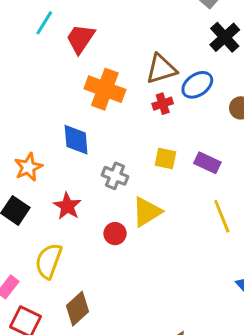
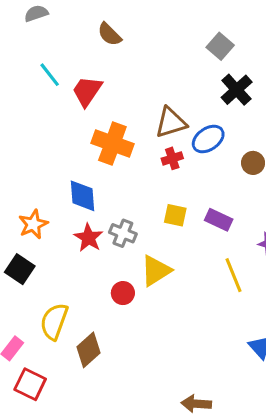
cyan line: (44, 23) -> (50, 75), turned -70
red star: (67, 206) -> (89, 238), moved
brown diamond: (77, 309) -> (89, 350), moved

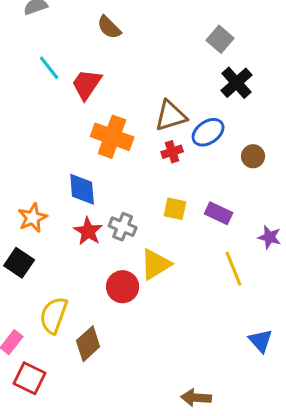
red circle: (123, 293) -> (123, 287), size x1.4

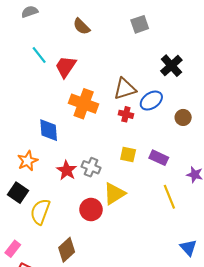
gray square: (220, 39) -> (140, 24), moved, turned 30
red cross: (172, 152) -> (126, 114), turned 32
blue diamond: (82, 189) -> (49, 130), moved
yellow semicircle: (54, 315) -> (40, 212), moved

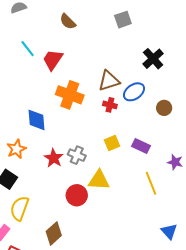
yellow square: (128, 154) -> (112, 143), turned -35
yellow triangle: (114, 194) -> (99, 180), turned 35
yellow semicircle: (40, 212) -> (20, 208), moved

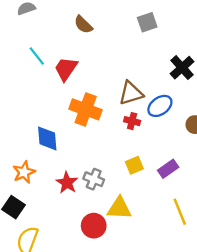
purple rectangle: (141, 146) -> (168, 169), turned -60

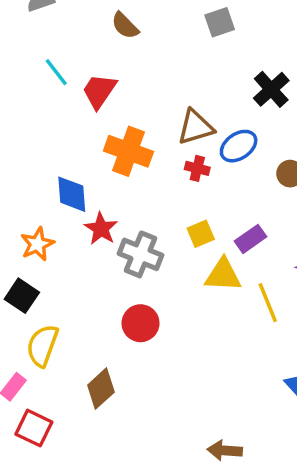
gray cross: (94, 179) -> (141, 254), size x1.4
red star: (67, 183) -> (101, 229), moved
yellow triangle: (119, 208) -> (223, 275), moved

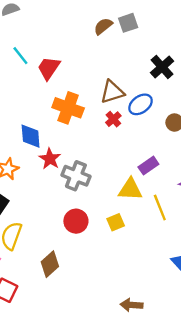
brown semicircle: (125, 26) -> (103, 26), moved, turned 96
red cross: (197, 168) -> (113, 119), turned 35
yellow square: (201, 234) -> (116, 222), moved

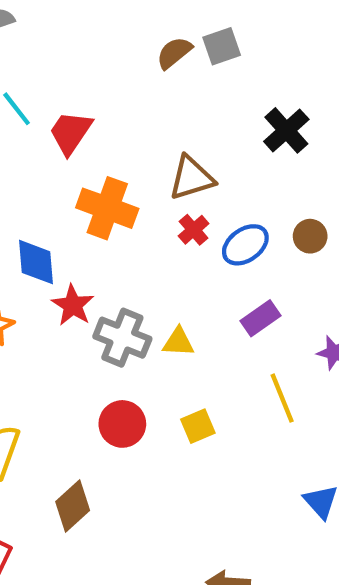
blue ellipse: (141, 104) -> (245, 245), moved
yellow triangle: (130, 189) -> (178, 342), moved, size x0.7

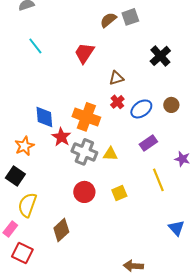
red trapezoid: (71, 133) -> (84, 53), moved
brown triangle: (191, 178) -> (116, 78), size x0.7
orange cross: (107, 208) -> (86, 117), moved

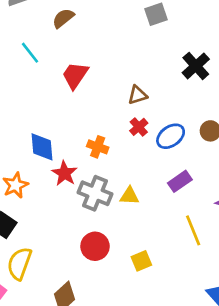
brown semicircle: (108, 20) -> (63, 18), moved
red trapezoid: (84, 53) -> (75, 75), moved
orange cross: (86, 117) -> (98, 147), size x0.6
yellow square: (119, 193) -> (141, 261), moved

